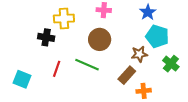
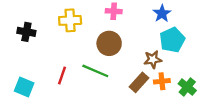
cyan pentagon: (157, 36) -> (172, 40), turned 30
black cross: (46, 37) -> (26, 32), moved
green cross: (171, 64) -> (187, 87), moved
orange cross: (144, 91) -> (162, 81), moved

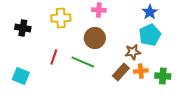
blue star: (162, 14) -> (150, 12), moved
red line: (62, 76) -> (54, 57), moved
green cross: (187, 87) -> (163, 76), turned -35

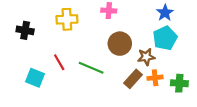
brown circle: (95, 38) -> (120, 44), moved
red line: (54, 57) -> (59, 62), turned -49
cyan square: (21, 76) -> (35, 78), moved

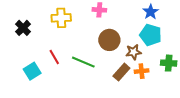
black cross: (25, 30) -> (23, 28), turned 35
cyan pentagon: (165, 38) -> (151, 35), turned -30
cyan square: (35, 78) -> (32, 71), turned 36
green cross: (179, 83) -> (169, 63), moved

